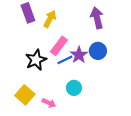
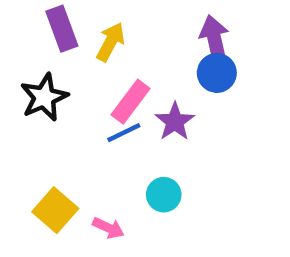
blue circle: (98, 51) -> (217, 73), moved
black star: (36, 60) -> (44, 97), moved
blue line: (65, 60) -> (124, 133), moved

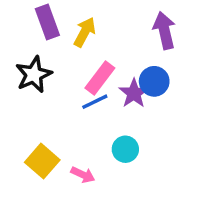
blue circle: (217, 73) -> (154, 81), moved

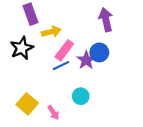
yellow arrow: (85, 32) -> (51, 32), moved, turned 48
pink arrow: (83, 175) -> (53, 113), turned 32

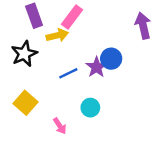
purple arrow: (106, 20) -> (143, 26), moved
pink rectangle: (64, 50) -> (72, 17), moved
yellow square: (27, 104) -> (25, 103), moved

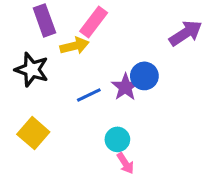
purple arrow: (143, 26) -> (186, 33), turned 70
black star: (24, 54) -> (32, 70), turned -30
pink arrow: (60, 126) -> (125, 163), moved

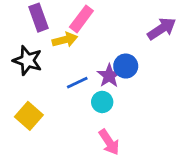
cyan circle: (117, 139) -> (102, 102), moved
pink arrow: (125, 163) -> (109, 142), size x1.4

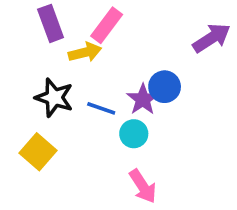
black star: (27, 60) -> (54, 98), moved
blue line: (77, 83) -> (101, 108), turned 45

